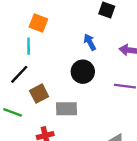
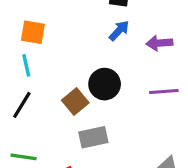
blue arrow: (90, 42) -> (119, 31), moved, turned 84
brown square: (39, 94) -> (75, 102), moved

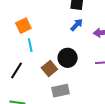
orange square: (33, 32) -> (23, 26), turned -35
cyan line: (26, 65) -> (30, 45), moved

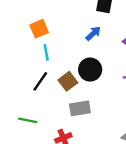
blue arrow: (77, 25) -> (93, 33), moved
black line: (16, 70) -> (40, 81), moved

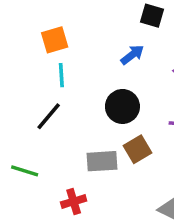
brown square: (68, 81) -> (138, 149), moved

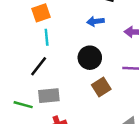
blue arrow: (132, 55) -> (95, 21), turned -147
gray rectangle: (102, 161) -> (49, 96), moved

